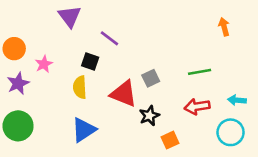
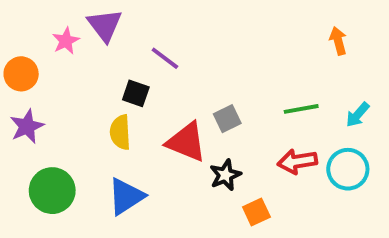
pink star: (44, 64) -> (66, 41), moved
cyan arrow: (237, 100) -> (358, 115), moved, turned -54
green circle: (18, 126) -> (52, 191), moved
cyan circle: (231, 132) -> (348, 169), moved

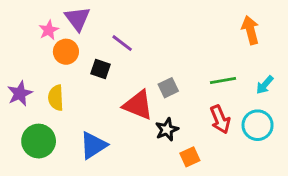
orange arrow: (338, 41) -> (250, 30), size x1.4
orange circle: (21, 74) -> (66, 52), moved
yellow semicircle: (120, 132) -> (56, 98), moved
red arrow: (297, 161) -> (220, 119), turned -104

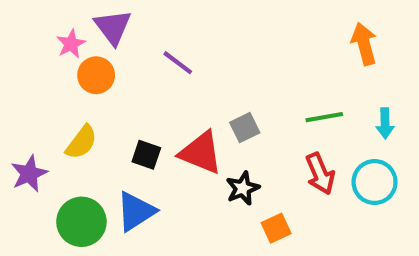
black square: (101, 69) -> (146, 155), moved
cyan arrow: (265, 85) -> (385, 123), turned -42
purple star: (20, 93) -> (29, 174), moved
yellow semicircle: (56, 98) -> (81, 142), turned -140
green circle: (39, 141) -> (81, 222), moved

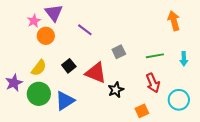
gray square: (245, 128) -> (119, 52), moved
black square: (146, 155) -> (69, 66), moved, turned 32
cyan circle: (375, 182) -> (179, 100), moved
green circle: (81, 222) -> (39, 94), moved
orange square: (276, 228) -> (142, 111), moved

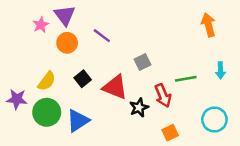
orange circle: (46, 36) -> (67, 43), moved
green line: (155, 56) -> (186, 79), moved
purple star: (14, 83) -> (17, 99), turned 30
red arrow: (153, 83) -> (163, 96), moved

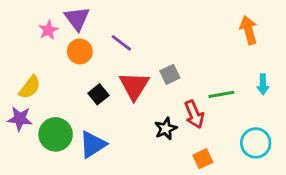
yellow semicircle: (47, 81) -> (30, 87), moved
red triangle: (115, 87) -> (134, 86), moved, turned 40

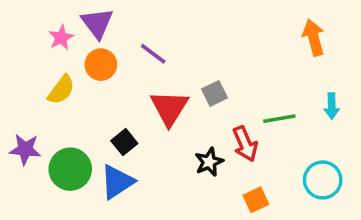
yellow semicircle: (30, 87) -> (61, 90), moved
black square: (98, 94) -> (124, 142), moved

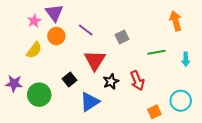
gray square: (214, 93) -> (122, 37), moved
green line: (279, 119) -> (156, 52), moved
black star: (209, 162) -> (111, 82), moved
blue triangle: (117, 182) -> (90, 102), moved
orange square: (256, 200) -> (154, 112), moved

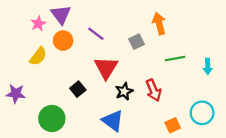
orange arrow: (176, 21) -> (159, 24), moved
green circle: (39, 95) -> (52, 118), moved
blue triangle: (90, 102) -> (113, 121), moved, turned -50

